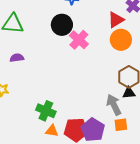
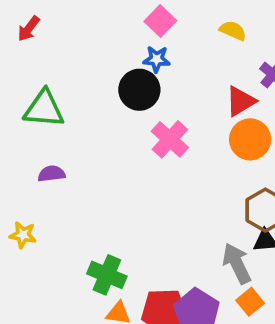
black circle: (62, 25) -> (139, 90), moved
orange square: (121, 125) -> (250, 302), turned -32

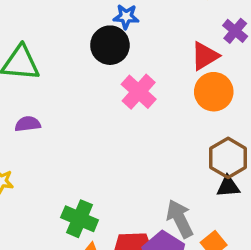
gray arrow: (237, 263) -> (180, 219), moved

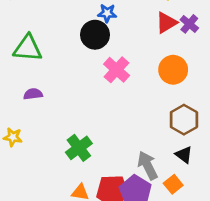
red triangle: (205, 56) -> (166, 23), moved
black triangle: (228, 187) -> (184, 155), moved, turned 42
green cross: (80, 219) -> (79, 148), moved, turned 30

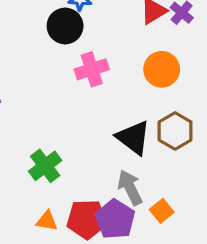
pink cross: (117, 70) -> (92, 69), turned 30
black triangle: (184, 155) -> (133, 138), moved, size x1.6

